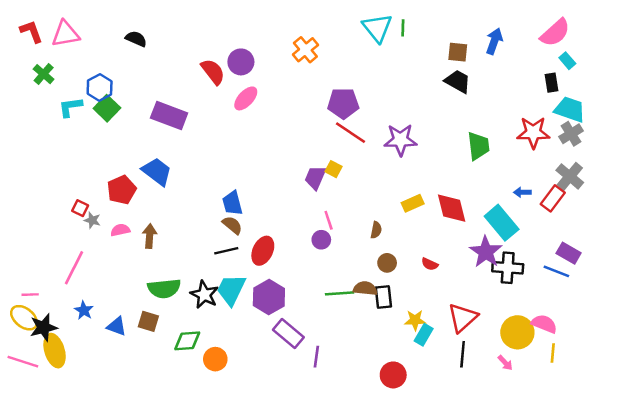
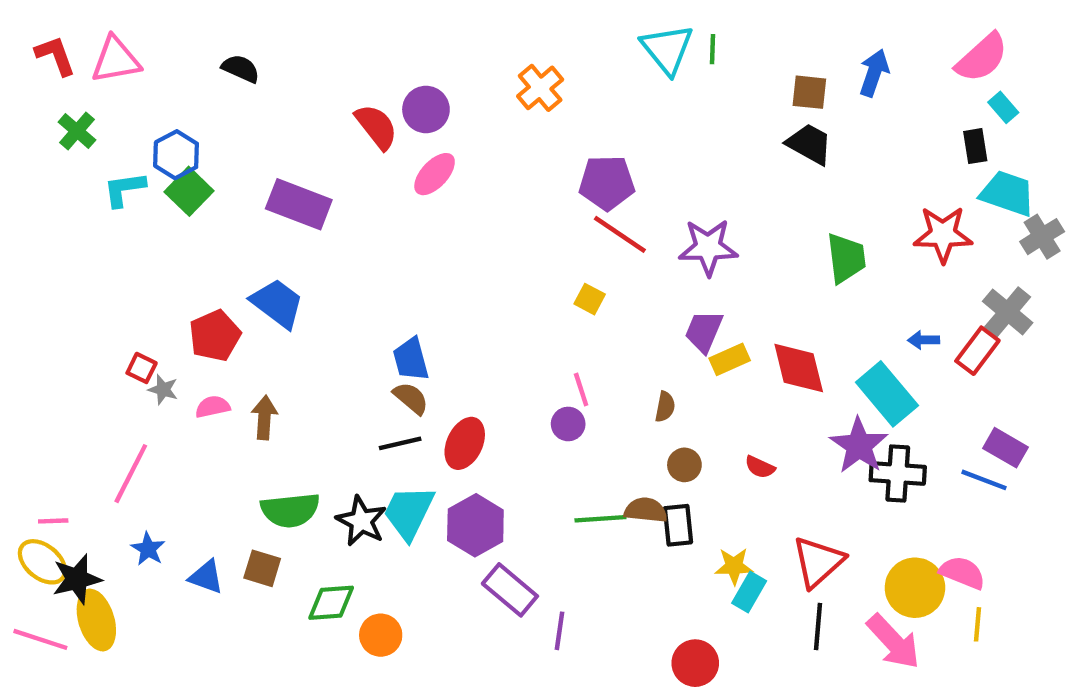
gray cross: (571, 134) -> (1042, 237), moved
purple trapezoid: (315, 178) -> (704, 331), moved
pink arrow: (505, 363) -> (893, 642), size x2.0

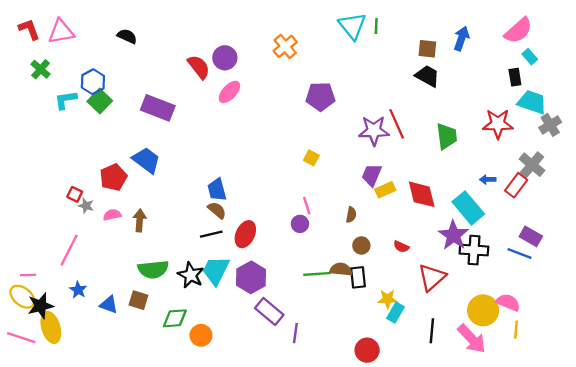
red line: (620, 234) -> (397, 124), moved, turned 32
red triangle: (818, 562) -> (432, 277), moved

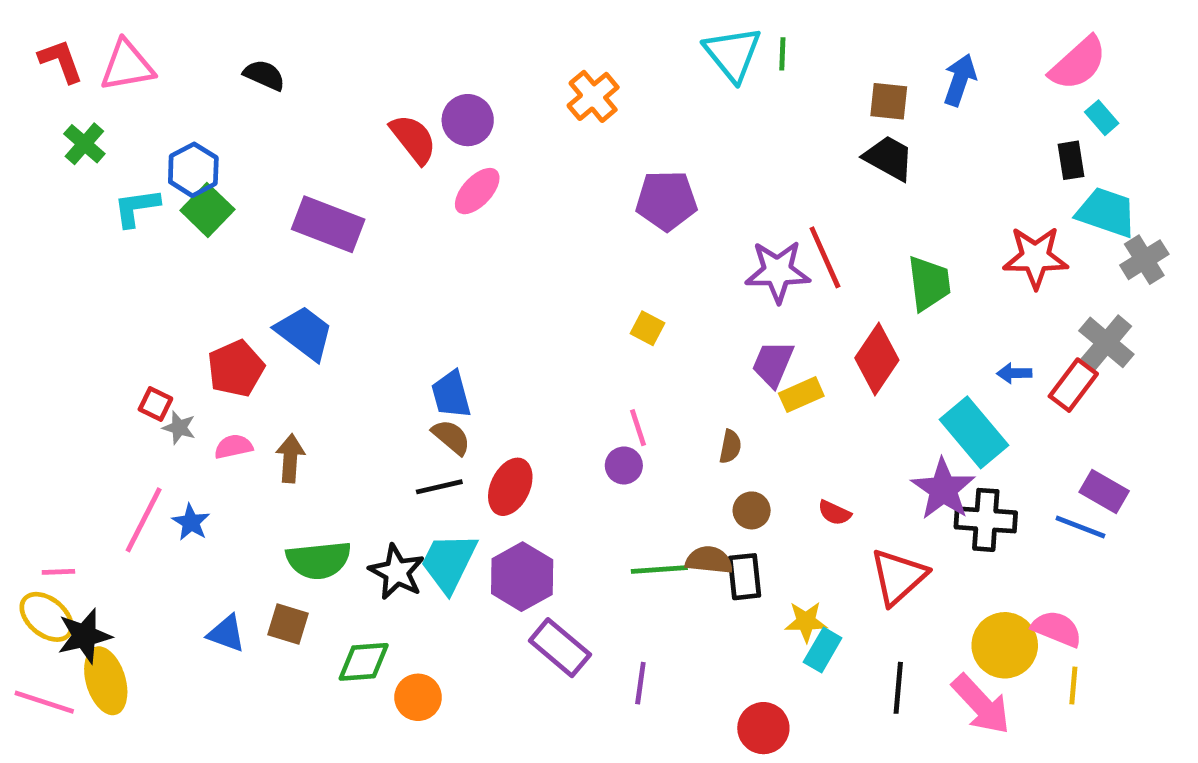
red diamond: (422, 194) -> (877, 359), moved, turned 48
blue star: (78, 290) -> (191, 522), moved
purple line: (295, 333) -> (640, 683), moved

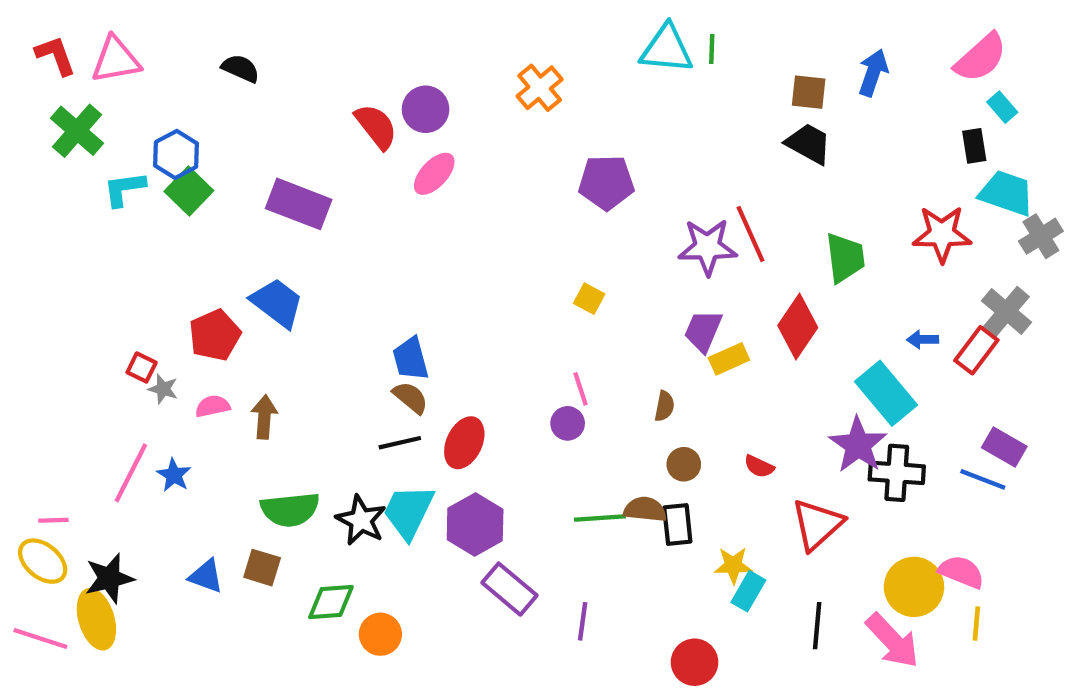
cyan triangle: (733, 54) -> (667, 49), turned -46
green cross: (84, 144) -> (77, 131), size x1.4
black star: (84, 636) -> (109, 578), moved

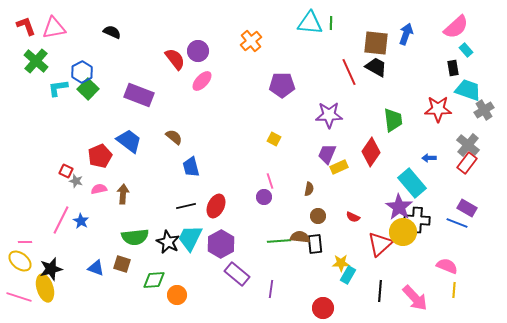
brown square: (809, 92) -> (376, 43), size x1.5
red line: (750, 234) -> (349, 72), moved
red rectangle: (976, 350) -> (467, 163), moved
brown semicircle: (411, 398) -> (174, 137), moved
yellow circle: (914, 587) -> (403, 232), moved

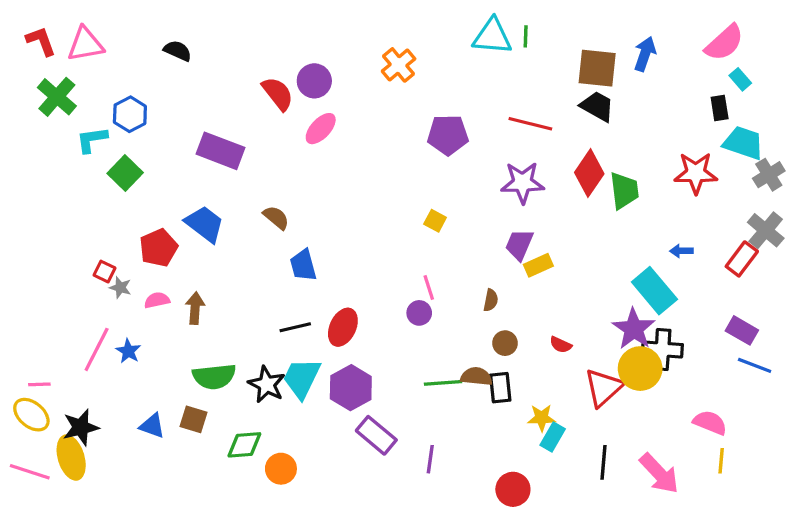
red line: (349, 72) -> (530, 124), moved, turned -52
green square: (88, 89) -> (125, 173), moved
gray cross: (468, 145) -> (766, 230), moved
red diamond: (371, 152) -> (589, 173), moved
blue line: (457, 223) -> (755, 365), moved

